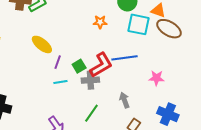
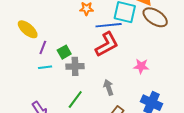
blue line: (125, 58) -> (109, 25), moved
red L-shape: (101, 65) -> (107, 44), moved

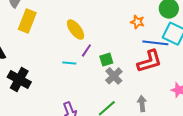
gray cross: (75, 66) -> (114, 76), turned 36
cyan line: (45, 67) -> (69, 63), moved

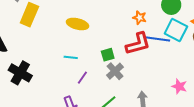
yellow ellipse: (76, 30) -> (78, 24), turned -40
purple line: (86, 50) -> (82, 78), moved
red L-shape: (150, 61) -> (138, 44), moved

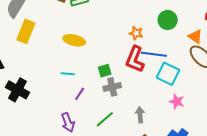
cyan square: (176, 30) -> (168, 74), moved
red L-shape: (138, 44) -> (135, 59), turned 128
gray cross: (115, 71) -> (112, 87), turned 30

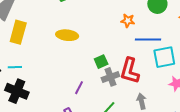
red L-shape: (135, 59) -> (130, 71), moved
cyan line: (68, 74) -> (15, 67), moved
cyan square: (168, 74) -> (164, 57), turned -30

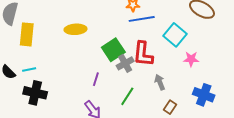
blue line: (148, 39) -> (142, 19), moved
cyan square: (164, 57) -> (175, 35), turned -30
green square: (101, 62) -> (113, 50), size x1.6

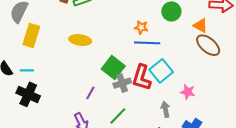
cyan square: (175, 35) -> (161, 71), moved
green square: (113, 50) -> (113, 67), turned -30
gray arrow: (160, 82) -> (165, 109), moved

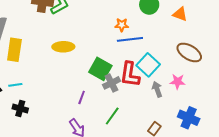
brown ellipse: (208, 45) -> (189, 52), moved
black cross: (28, 94) -> (20, 109), size x0.7
gray arrow: (165, 109) -> (157, 89), moved

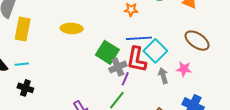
blue line: (130, 39) -> (139, 38), moved
purple line: (82, 97) -> (125, 79), moved

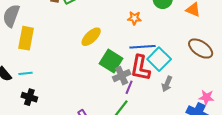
yellow ellipse: (72, 28) -> (91, 37), moved, turned -45
pink star: (184, 69) -> (207, 97), moved
gray arrow: (163, 76) -> (167, 84), turned -140

